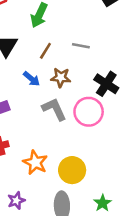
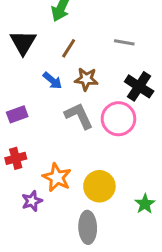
gray line: (81, 46) -> (124, 42), moved
purple star: (16, 201) -> (32, 201), moved
green star: (103, 203) -> (145, 204), moved

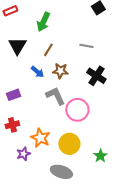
pink circle: (118, 119) -> (77, 110), moved
gray ellipse: (88, 227) -> (61, 172), turned -70

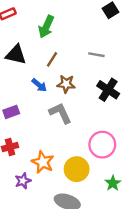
black triangle: (17, 46) -> (16, 55), turned -48
pink circle: (77, 110) -> (102, 145), moved

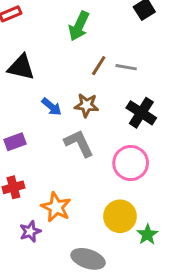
green arrow: (46, 27) -> (79, 26), moved
brown line: (52, 59) -> (99, 66), moved
pink circle: (102, 145) -> (131, 163), moved
yellow circle: (77, 169) -> (120, 216), moved

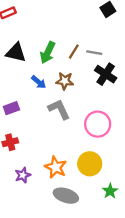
green arrow: (79, 26) -> (48, 53), moved
black cross: (141, 113) -> (106, 74), moved
orange star: (56, 207) -> (56, 167), moved
green star: (147, 235) -> (110, 191), moved

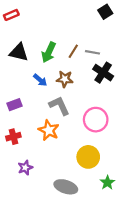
orange star: (56, 167) -> (49, 130), moved

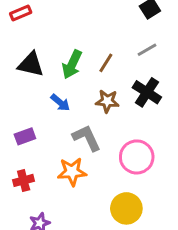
gray line: (92, 52) -> (147, 50), moved, turned -40
brown star: (65, 79) -> (107, 101), moved
orange star: (49, 130) -> (72, 172), turned -30

